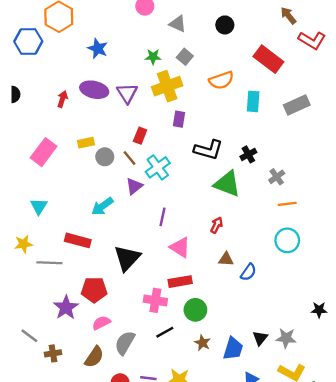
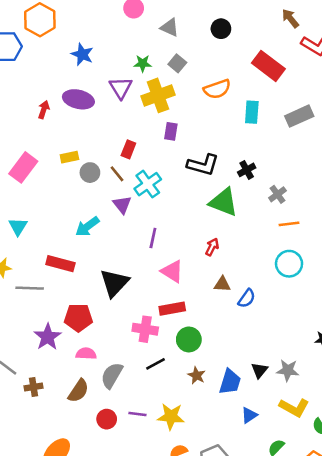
purple triangle: (127, 93) -> (121, 88), moved
purple triangle: (134, 186) -> (122, 205), turned -30
pink semicircle: (101, 323) -> (86, 354), turned 30

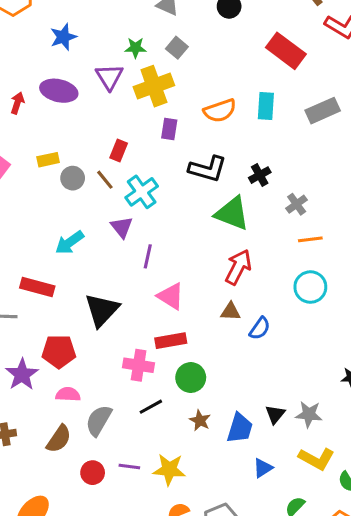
blue star: (82, 54) -> (63, 37), turned 30
orange semicircle: (217, 89) -> (220, 111), moved
purple triangle: (122, 205) -> (122, 227), moved
red arrow: (212, 247) -> (238, 267), moved, size x1.6

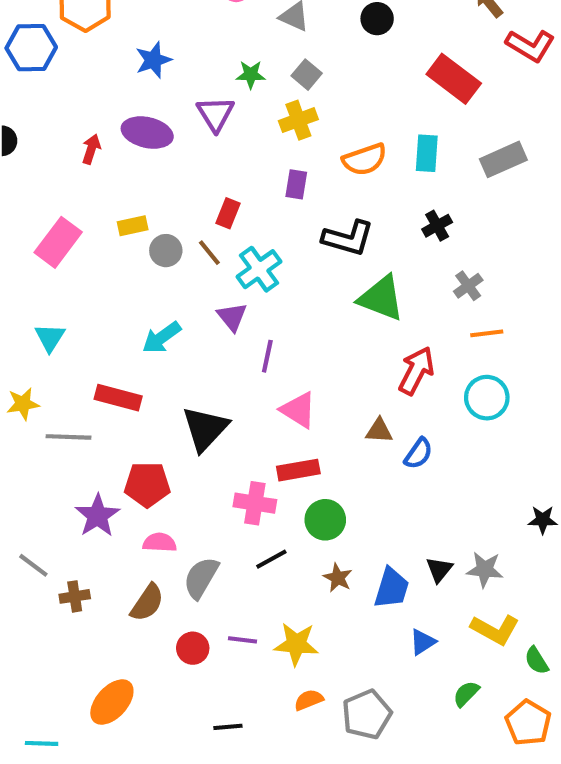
yellow cross: (154, 86) -> (298, 120), moved, size x0.7
black cross: (260, 175) -> (437, 226), moved
red arrow: (238, 267) -> (416, 371), moved

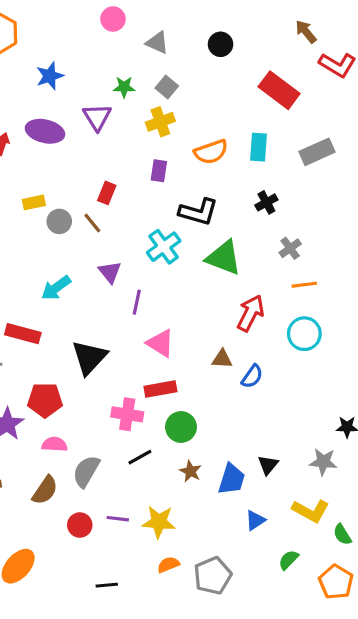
cyan cross: (259, 269) -> (164, 247), moved
gray star: (485, 569) -> (323, 462), moved

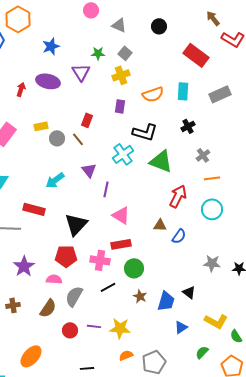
red pentagon: (45, 400) -> (66, 256), moved
gray star: (323, 462) -> (212, 263), moved
black triangle: (268, 465) -> (189, 292), turned -32

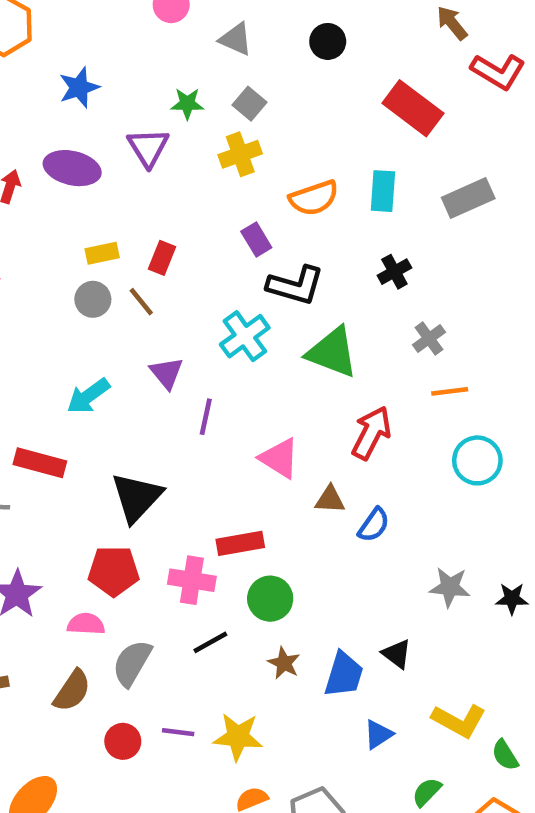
purple rectangle: (120, 106) -> (256, 239), moved, turned -40
yellow rectangle: (41, 126) -> (102, 253), moved
cyan circle: (212, 209) -> (477, 460), moved
pink triangle: (121, 215) -> (279, 458), moved

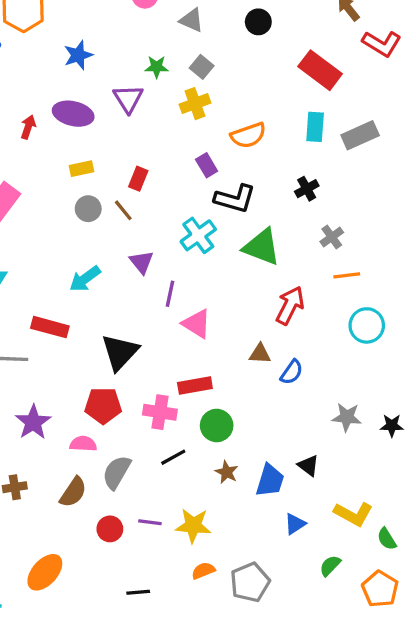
cyan rectangle: (383, 191) -> (315, 127), moved
yellow rectangle: (102, 253) -> (82, 169), moved
pink triangle: (279, 458) -> (197, 324), moved

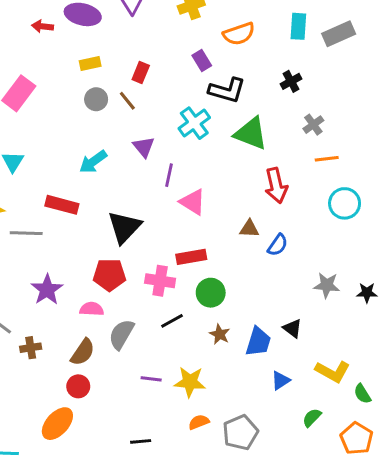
red arrow: (28, 127) -> (43, 26), turned -102
red arrow: (290, 305) -> (276, 186), turned 140
red circle: (110, 529) -> (78, 386), moved

